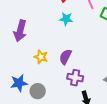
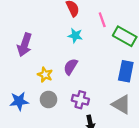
purple semicircle: (65, 57) -> (71, 67), moved
gray circle: (38, 91) -> (48, 99), moved

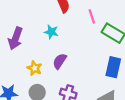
cyan star: (75, 36) -> (51, 32), moved

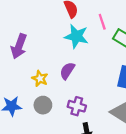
cyan star: (51, 32) -> (76, 36), moved, size x1.5

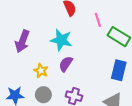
cyan star: (76, 36) -> (61, 40), moved

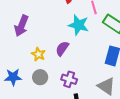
cyan star: (61, 40) -> (78, 25), moved

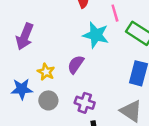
blue star: (13, 77) -> (22, 89), moved

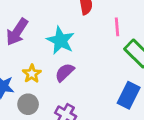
cyan star: (96, 35) -> (60, 40), moved

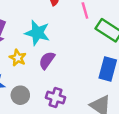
yellow star: (32, 74) -> (18, 58), moved

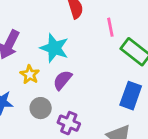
gray circle: (20, 95) -> (41, 108), moved

